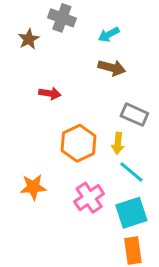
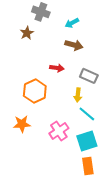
brown star: (29, 39) -> (27, 33), moved
red arrow: (50, 93) -> (57, 68), moved
orange hexagon: (79, 143) -> (35, 91), moved

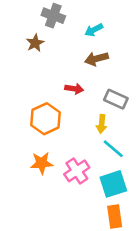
brown arrow: (74, 45) -> (96, 59), turned 150
orange star: (22, 124) -> (42, 163), moved

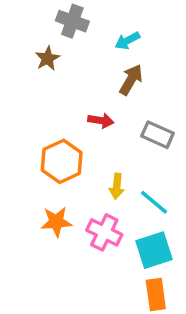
brown arrow: (96, 59) -> (131, 80), turned 135
yellow arrow: (102, 124) -> (117, 186), moved
pink cross: (77, 171) -> (104, 232), turned -30

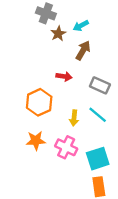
brown star: (47, 58) -> (58, 34), moved
cyan line: (154, 202) -> (98, 115), moved

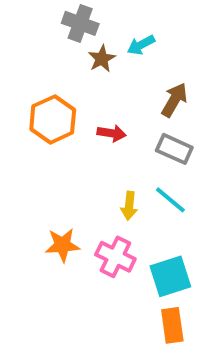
brown arrow: (83, 50) -> (174, 100), moved
orange hexagon: (39, 102) -> (53, 119), moved

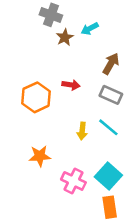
orange hexagon: (53, 119) -> (36, 97), moved
pink cross: (115, 257) -> (73, 181), moved
cyan square: (170, 276) -> (108, 176), turned -30

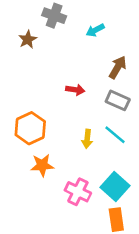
brown star: (65, 37) -> (28, 39), moved
orange hexagon: (36, 97) -> (30, 128), moved

